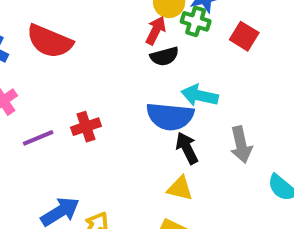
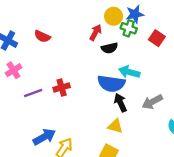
red arrow: (156, 30) -> (96, 32), moved
red semicircle: (50, 41) -> (42, 36), size x0.6
gray arrow: (241, 145) -> (152, 102), turned 72

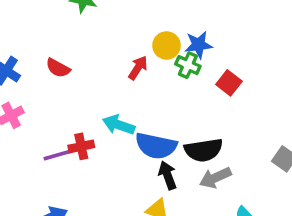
black semicircle: (109, 48) -> (204, 150), moved, size x1.5
cyan arrow: (129, 72) -> (119, 125), moved
purple line: (33, 93) -> (57, 155), moved

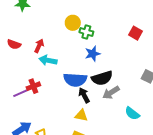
blue star: (199, 45) -> (93, 54), moved
red arrow: (138, 68) -> (39, 46), moved
red square: (229, 83) -> (135, 33), moved
cyan arrow: (119, 125) -> (48, 60), moved

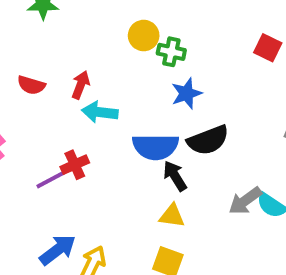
gray arrow: (111, 93) -> (245, 201), moved

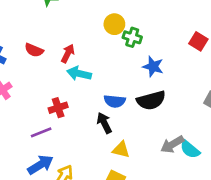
blue star: (186, 93) -> (153, 67), moved, turned 30
blue semicircle: (155, 147) -> (115, 101), size x0.7
black arrow: (175, 176) -> (104, 123), moved
purple line: (51, 179) -> (41, 132), moved

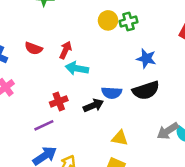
green cross: (132, 37) -> (128, 22), moved, turned -30
black arrow: (104, 123) -> (93, 105), moved, turned 96

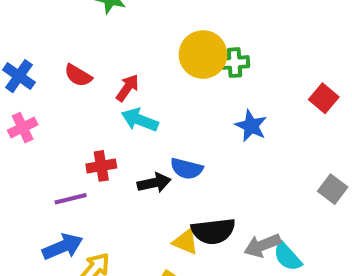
yellow circle: (108, 20) -> (203, 55), size x1.5
black semicircle: (146, 90) -> (213, 231), moved

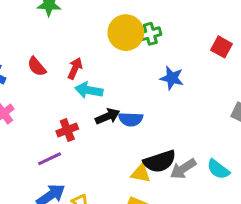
red semicircle: (78, 75) -> (37, 67), turned 30
black arrow: (154, 183) -> (108, 116), moved
gray arrow: (262, 245) -> (183, 169), moved

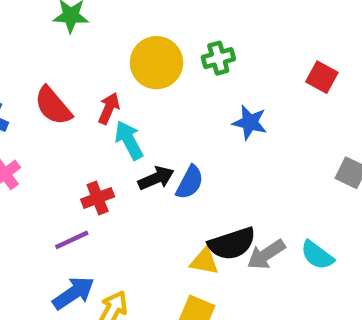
yellow circle: (126, 33) -> (156, 63), moved
red semicircle: (37, 67) -> (53, 106), size x1.4
cyan arrow: (89, 90) -> (129, 140), turned 52
blue semicircle: (131, 119) -> (190, 182), turned -65

